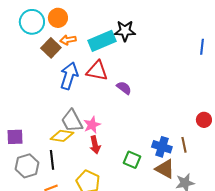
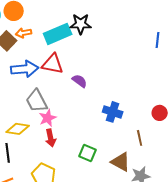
blue arrow: (69, 76) -> (25, 69), turned 68
gray trapezoid: (72, 121) -> (37, 101), moved
blue cross: (162, 147) -> (113, 112), moved

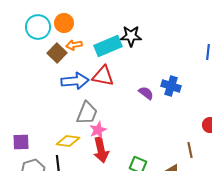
purple semicircle: (80, 81) -> (146, 93), moved
gray trapezoid: (37, 101) -> (87, 113), turned -130
blue cross: (113, 112) -> (171, 86), moved
red arrow: (51, 138) -> (101, 150), size x1.4

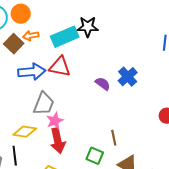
blue cross: (171, 86) -> (128, 77), turned 30
brown line: (190, 150) -> (114, 138), moved

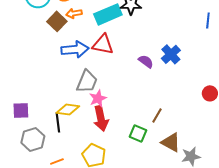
brown line: (114, 138) -> (157, 115), turned 42
black line: (15, 156) -> (58, 122), moved

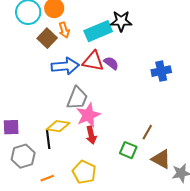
orange arrow: (74, 13) -> (64, 30), turned -98
blue cross: (171, 54) -> (161, 71), turned 30
purple semicircle: (146, 61) -> (111, 63), moved
pink star: (98, 98) -> (88, 115), size x1.4
red arrow: (101, 118) -> (91, 135), size x0.7

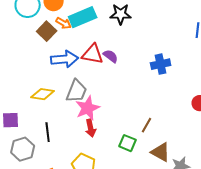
orange arrow: (64, 30) -> (64, 23), turned -42
cyan rectangle: (98, 31) -> (83, 17), moved
yellow diamond: (58, 126) -> (43, 94), moved

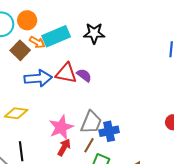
blue cross: (161, 64) -> (109, 131), moved
gray trapezoid: (77, 91) -> (91, 122), moved
brown line: (147, 125) -> (89, 145), moved
red arrow: (91, 128) -> (64, 147), turned -138

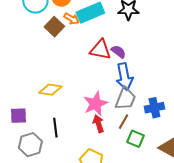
blue arrow: (38, 78) -> (124, 77), moved, turned 84
blue cross: (109, 131) -> (154, 108), moved
red arrow: (64, 147) -> (98, 124), turned -48

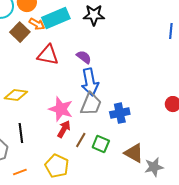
red triangle: (100, 50) -> (48, 55), moved
pink star: (95, 104) -> (61, 109), turned -30
brown line: (123, 122) -> (81, 140), moved
red arrow: (98, 124) -> (64, 129), turned 48

